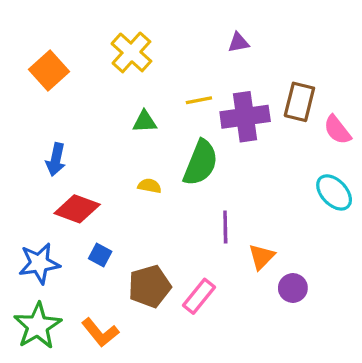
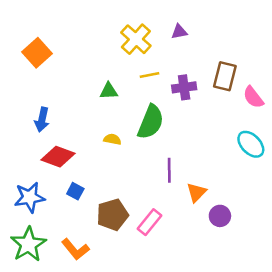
yellow cross: (131, 52) -> (136, 39), moved
purple cross: (245, 117) -> (184, 87), size x0.7

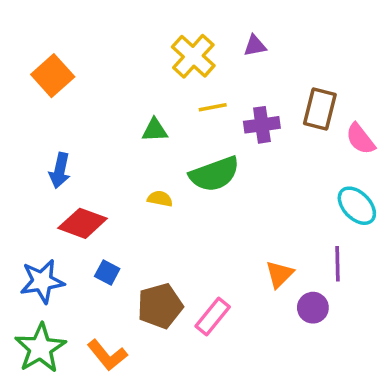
green semicircle: (151, 122) -> (214, 174), turned 48
purple line: (169, 170) -> (338, 264), moved

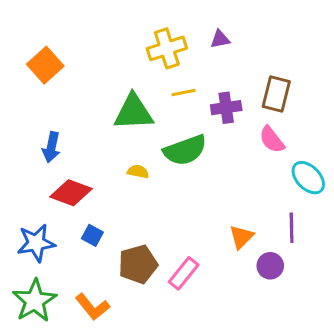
yellow cross: (193, 56) -> (167, 48), turned 30
green triangle: (155, 130) -> (133, 112), size x1.8
pink semicircle: (360, 139) -> (272, 140), moved

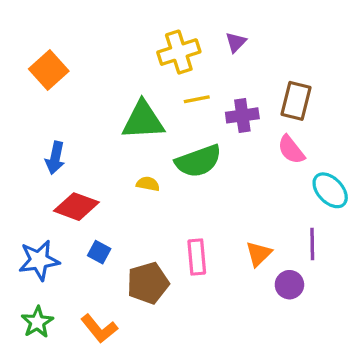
purple triangle: (220, 39) -> (236, 42), turned -35
pink rectangle: (184, 273) -> (197, 257), moved, turned -44
green star: (35, 301) -> (37, 322), size x0.7

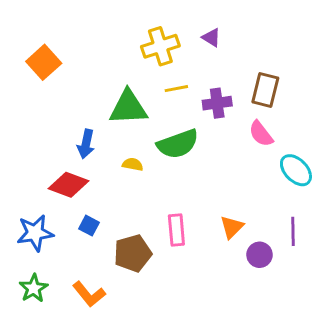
purple triangle: (236, 42) -> (211, 38), turned -42
blue arrow: (55, 158) -> (86, 144), moved
purple line: (312, 244) -> (293, 231), moved

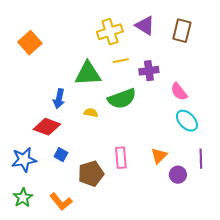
purple triangle: (211, 38) -> (145, 26), size x1.5
brown rectangle: (265, 90) -> (182, 31), moved
cyan ellipse: (296, 170) -> (187, 121), moved

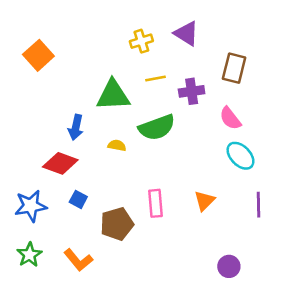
brown rectangle: (182, 31) -> (234, 68), moved
yellow cross: (110, 32) -> (141, 41), size x0.7
purple circle: (178, 175) -> (229, 266), moved

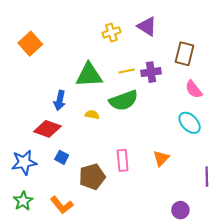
yellow line: (156, 78) -> (127, 71), moved
pink semicircle: (230, 118) -> (194, 89), moved
purple line: (259, 205) -> (207, 177), moved

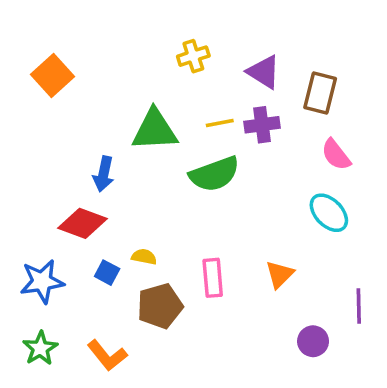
purple triangle: (147, 26) -> (264, 72), moved
yellow semicircle: (92, 115) -> (144, 257), moved
purple circle: (180, 210) -> (313, 341), moved

